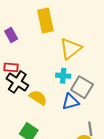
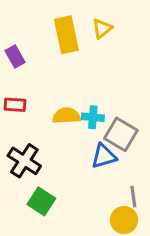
yellow triangle: (70, 49) -> (102, 29), moved, size x0.6
black cross: (17, 82) -> (24, 161), moved
yellow semicircle: (38, 98) -> (66, 116), moved, turned -36

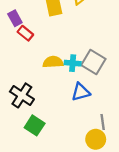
red rectangle: (15, 105) -> (25, 33), moved, turned 35
gray square: (121, 134) -> (93, 62), moved

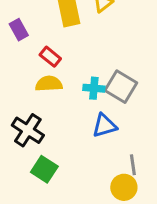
red rectangle: (25, 33) -> (50, 57), moved
yellow semicircle: (53, 62) -> (49, 84), moved

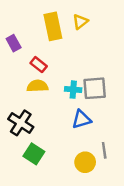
gray square: (121, 87) -> (95, 88), turned -35
yellow circle: (124, 187) -> (85, 162), moved

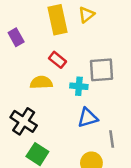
red rectangle: (39, 65) -> (58, 60), moved
gray square: (95, 88) -> (101, 70), moved
gray line: (104, 150) -> (112, 139), moved

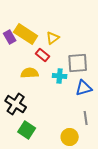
yellow triangle: (86, 15) -> (53, 38), moved
yellow rectangle: (58, 20) -> (26, 34), moved, turned -45
blue triangle: (88, 118) -> (84, 88), moved

